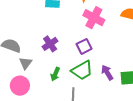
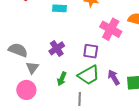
pink cross: (94, 18) -> (111, 29), moved
purple square: (84, 46) -> (91, 51), turned 35

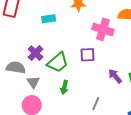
purple cross: (57, 48) -> (35, 53), moved
green trapezoid: (89, 75) -> (58, 63), moved
gray line: (80, 99) -> (96, 104), moved, turned 32

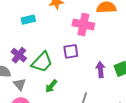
purple arrow: (115, 76) -> (100, 70), turned 42
green arrow: (64, 87) -> (51, 86), turned 32

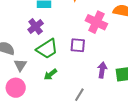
purple cross: (19, 55) -> (36, 26), moved

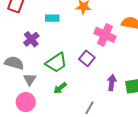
purple cross: (36, 26) -> (31, 39), moved
purple square: (78, 45) -> (87, 58), turned 35

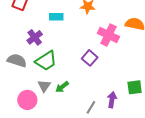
green trapezoid: (56, 63) -> (46, 61), moved
gray triangle: (30, 79) -> (44, 86), moved
purple arrow: (112, 83) -> (112, 100), moved

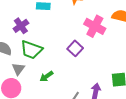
green trapezoid: (46, 61) -> (31, 50), turned 50
gray triangle: (44, 86) -> (18, 69), moved

